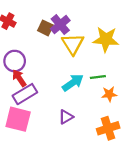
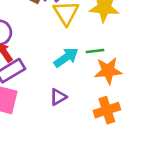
orange star: (109, 94) -> (108, 71), size x1.5

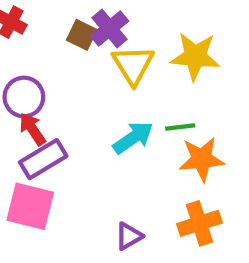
purple triangle: (58, 97) -> (129, 236), moved

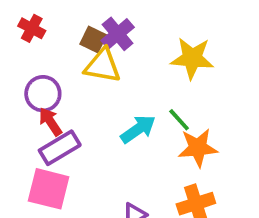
yellow triangle: (133, 65) -> (103, 66), moved, turned -48
green line: (180, 127) -> (179, 120), turned 55

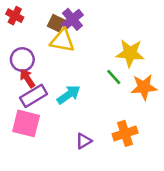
yellow star: (192, 58) -> (130, 53), moved
cyan arrow: (138, 129) -> (69, 95), moved
orange star: (198, 148) -> (144, 87), moved

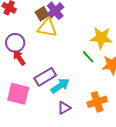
brown square: (56, 23) -> (42, 14), turned 32
cyan arrow: (69, 95) -> (60, 86), moved
purple rectangle: (34, 96) -> (45, 77), moved

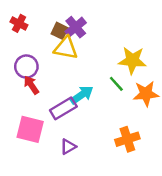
brown square: (42, 14) -> (60, 31), turned -32
cyan arrow: (60, 86) -> (82, 95), moved
purple triangle: (64, 108) -> (68, 147), moved

